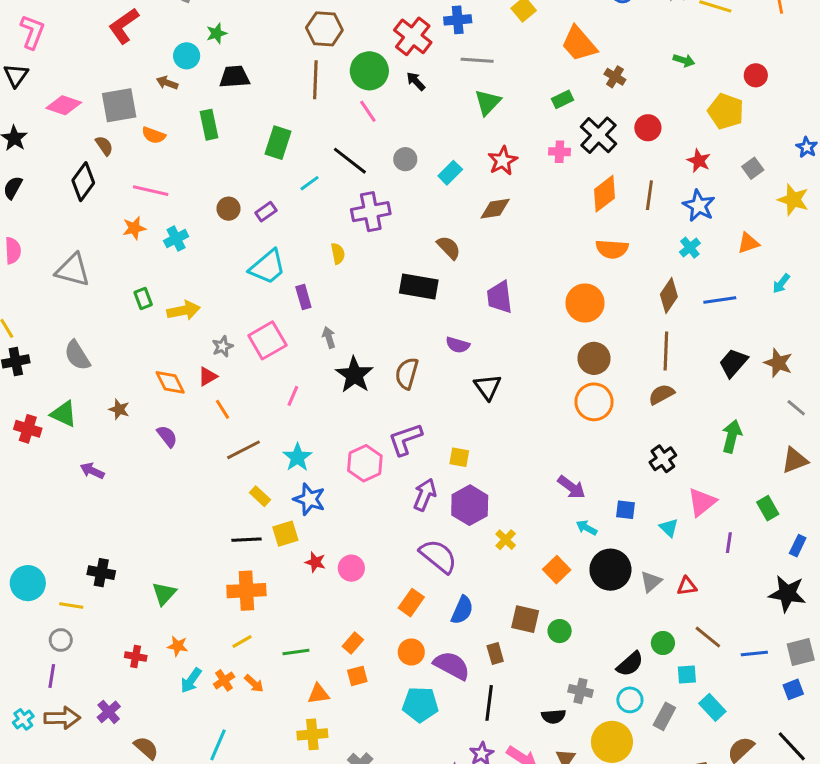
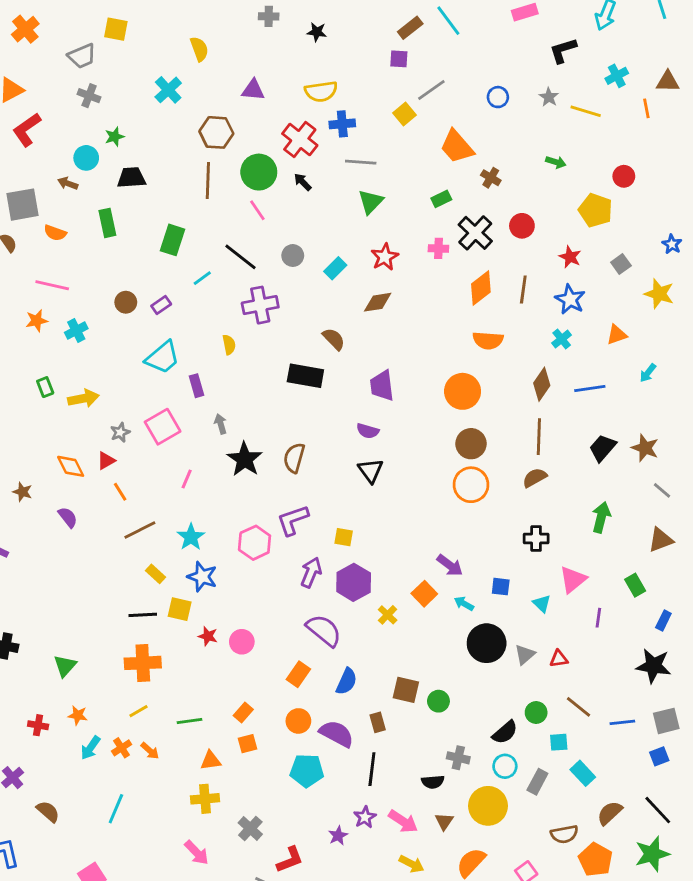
purple semicircle: (458, 345) -> (368, 431), moved
black cross: (663, 459) -> (536, 538), turned 35
yellow square: (285, 534) -> (180, 609), turned 30
orange square: (557, 570) -> (424, 594), moved

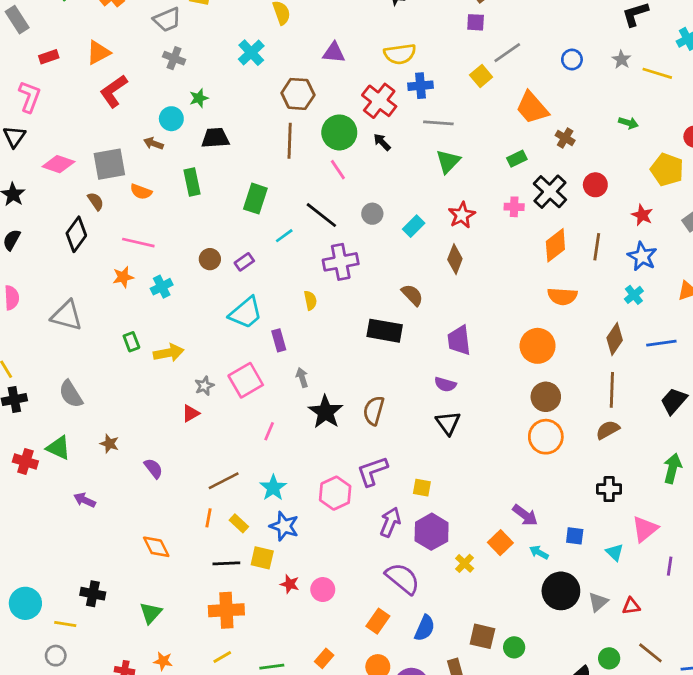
brown diamond: (378, 302) -> (455, 259), turned -60
orange diamond: (71, 466) -> (156, 547), moved
orange line: (120, 492) -> (208, 518), moved, turned 42

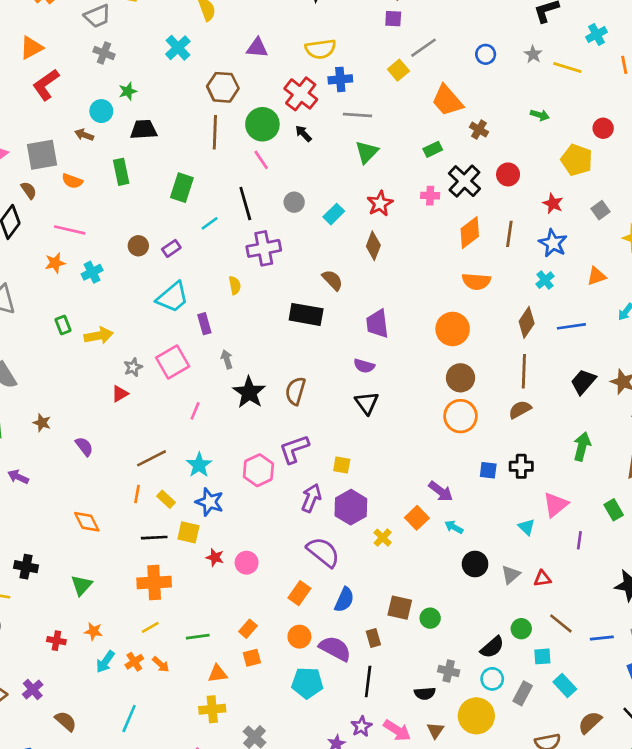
black line: (321, 215) -> (245, 204), turned 36
blue square: (575, 536) -> (488, 470), moved
black circle: (561, 591) -> (475, 564), size x0.7

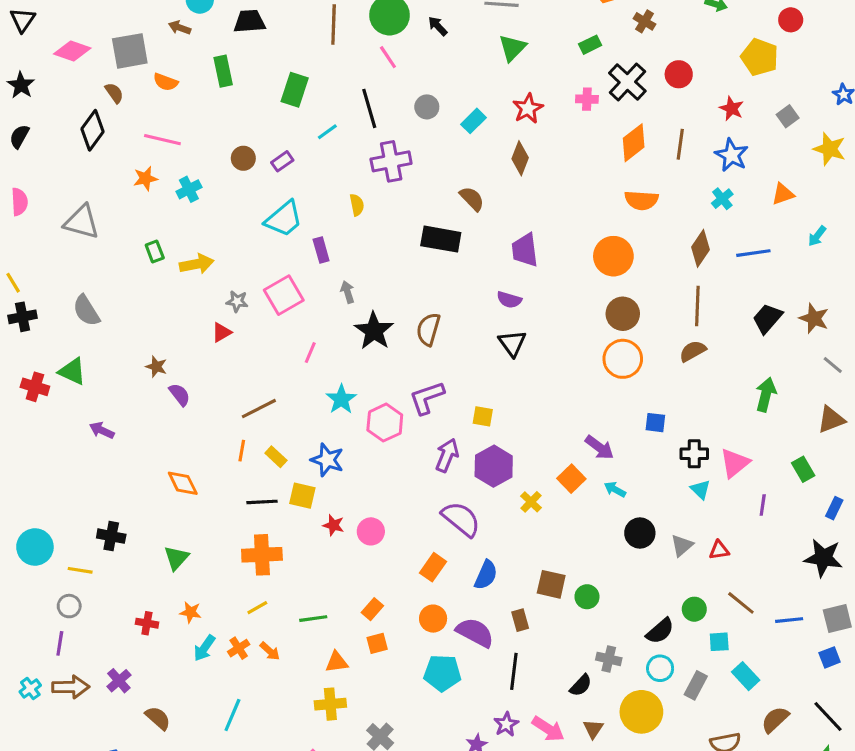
gray star: (133, 367) -> (237, 301), turned 30
brown star: (42, 423) -> (156, 367), moved
cyan star: (199, 465) -> (341, 399), moved
black cross: (521, 466) -> (694, 454), moved
black semicircle: (425, 693) -> (581, 685), turned -42

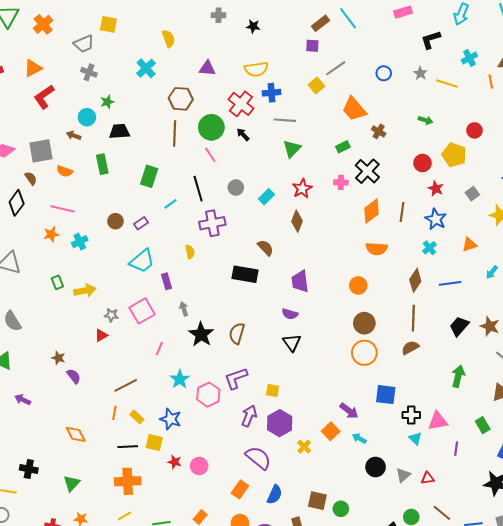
red circle: (679, 74) -> (422, 163), moved
orange circle: (613, 256) -> (358, 285), size x0.7
blue square: (655, 423) -> (386, 395), size x1.5
pink triangle: (735, 463) -> (438, 421), turned 30

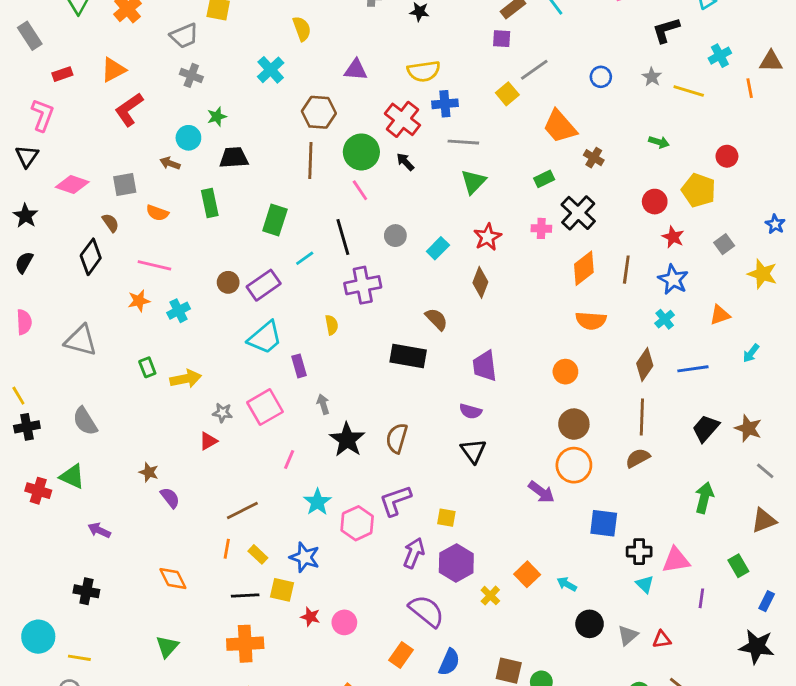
gray square: (41, 151) -> (125, 185), size x0.7
purple rectangle: (141, 223) -> (264, 285), size x1.6
purple arrow: (349, 411) -> (541, 492), moved
black cross: (29, 469) -> (86, 591), moved

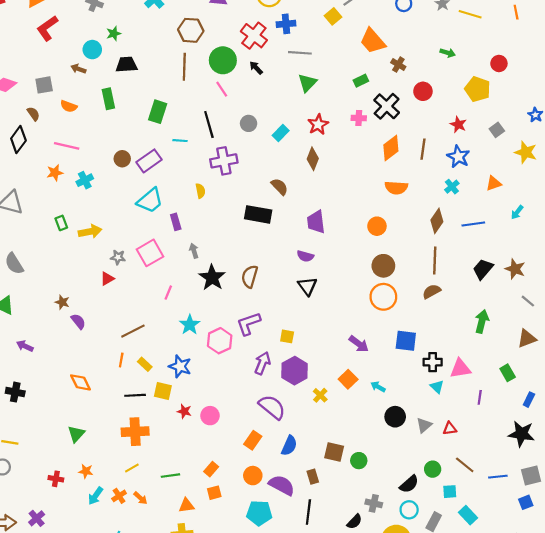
red circle: (655, 202) -> (423, 91), moved
cyan line: (305, 258) -> (180, 141), turned 40
purple arrow: (541, 492) -> (359, 344), moved

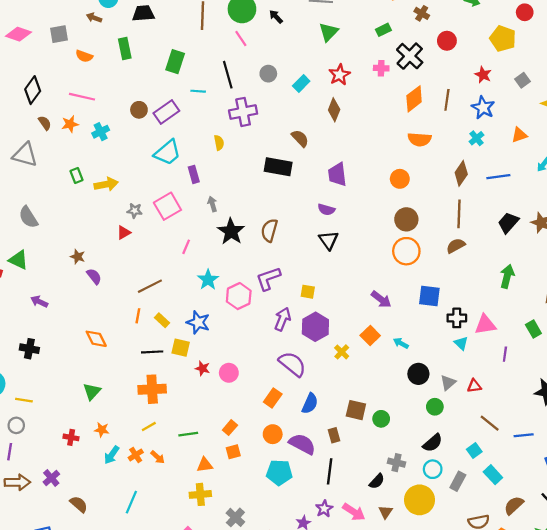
brown semicircle: (33, 114) -> (45, 123), moved
green circle: (433, 469) -> (435, 407), moved
cyan square: (450, 492) -> (474, 451), turned -32

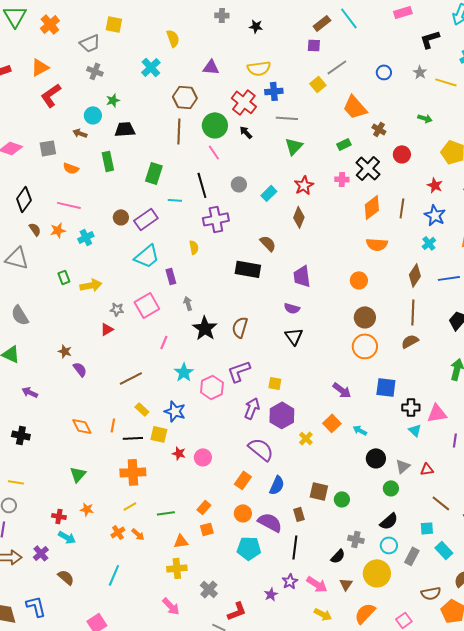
orange line: (138, 316) -> (113, 425), moved
cyan square: (474, 451) -> (427, 528), turned 32
cyan arrow: (112, 455) -> (67, 537), moved, turned -96

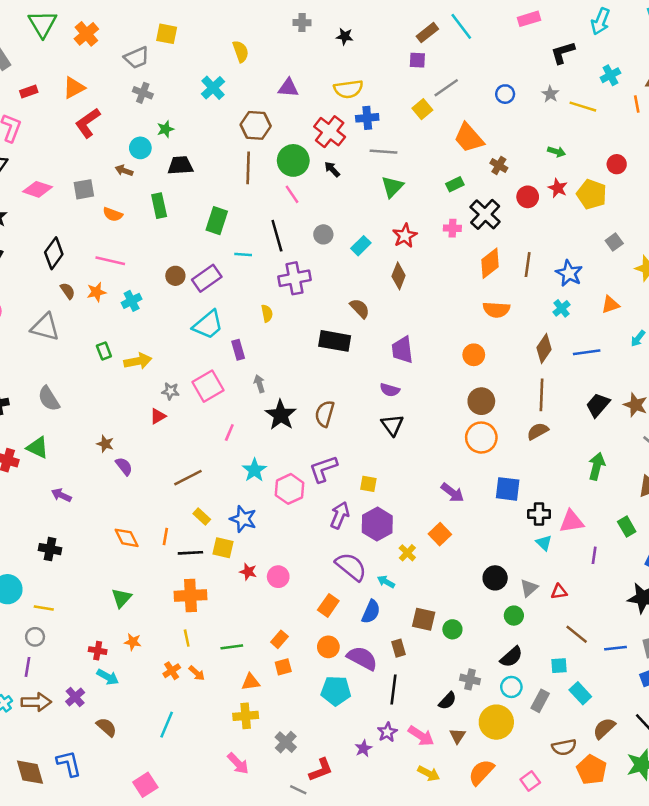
red star: (435, 185) -> (558, 188), moved
cyan arrow: (360, 430) -> (386, 582), moved
yellow line: (130, 506) -> (187, 638), turned -72

